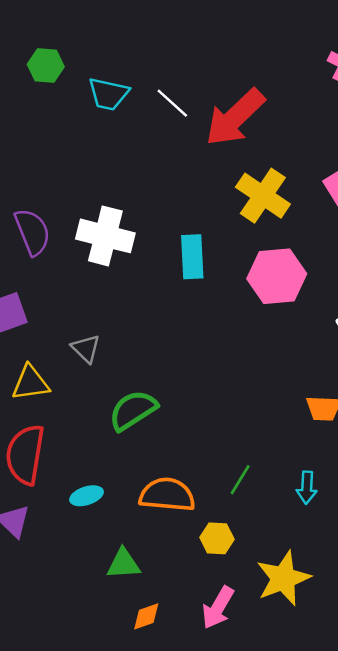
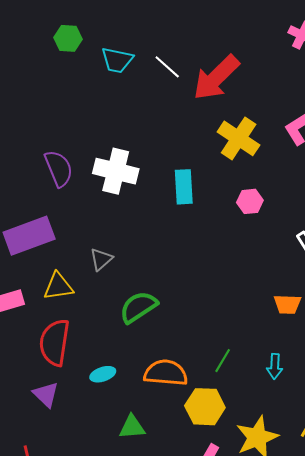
pink hexagon: (277, 276) -> (250, 201), size x0.6
gray triangle: (86, 349) -> (101, 259), turned 35
yellow hexagon: (217, 538) -> (205, 407), size x1.5

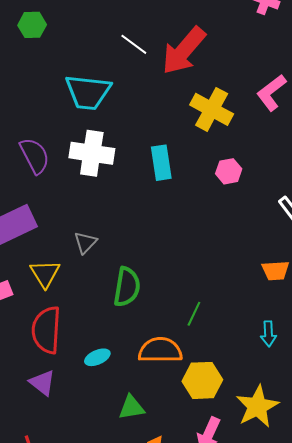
cyan trapezoid: (117, 60) -> (88, 92), moved, size x1.4
yellow triangle: (58, 286) -> (45, 274), turned -48
green semicircle: (138, 307) -> (127, 287), turned 138
green line: (223, 361) -> (194, 314), moved

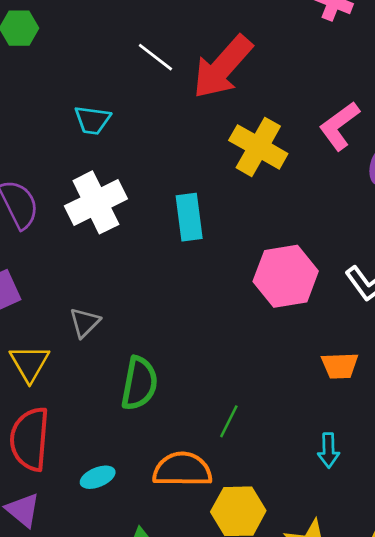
cyan trapezoid: (88, 92) -> (92, 120), size x0.6
white cross: (92, 153) -> (96, 202), turned -36
pink hexagon: (229, 171) -> (286, 276), moved, size x1.8

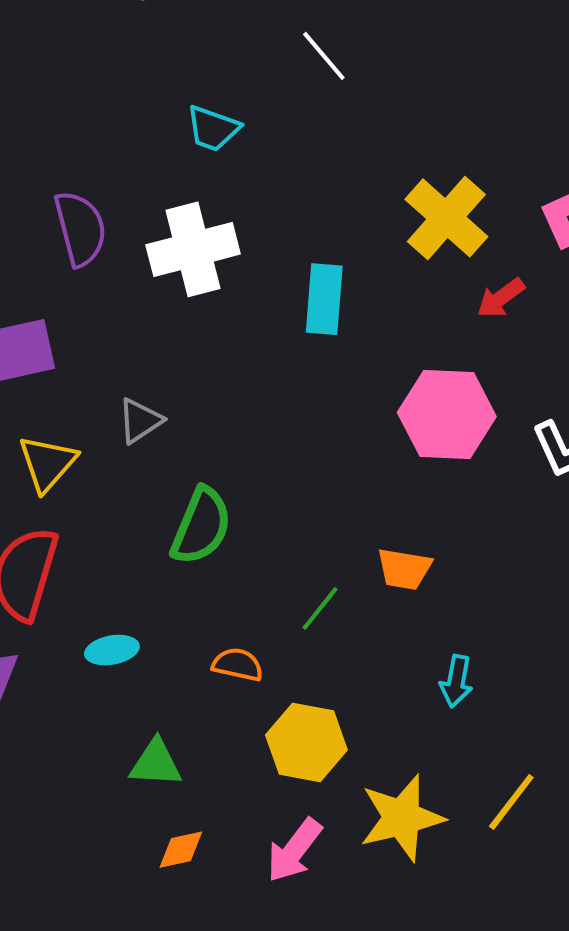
red arrow: (223, 67) -> (501, 298), moved, size x0.5
orange trapezoid: (340, 366) -> (404, 569), moved
orange semicircle: (182, 469) -> (238, 665), size x0.6

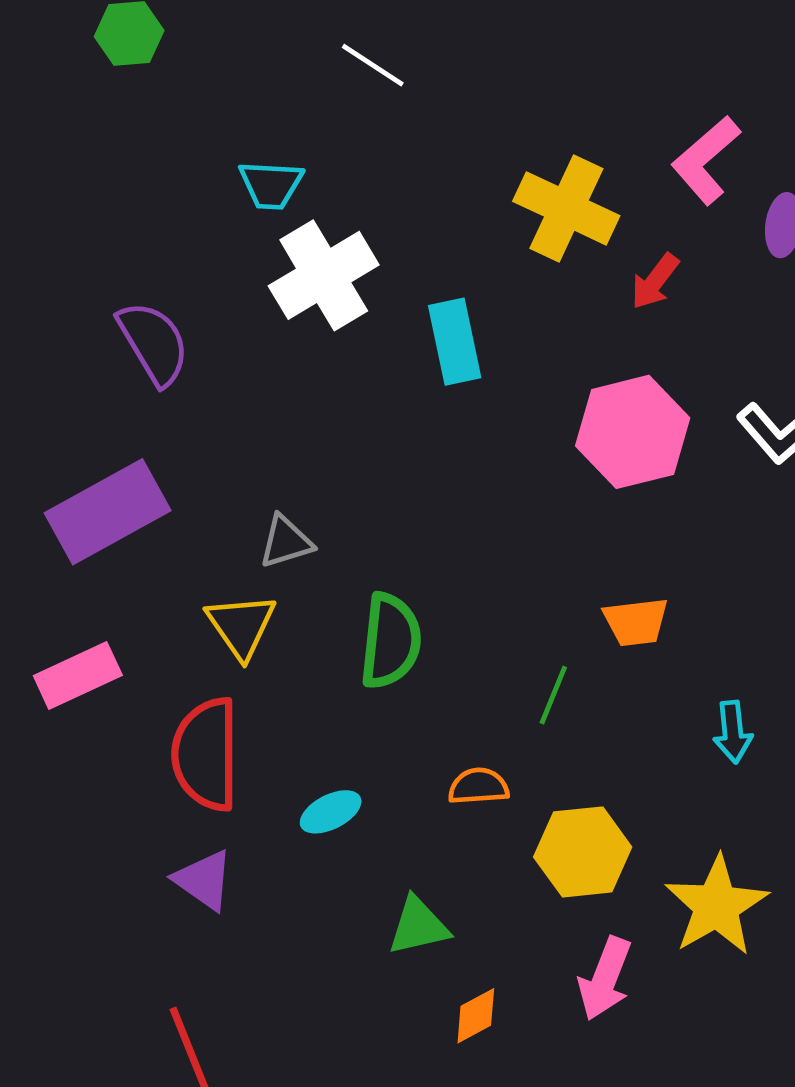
white cross: (193, 249) -> (324, 275), moved
gray triangle: (140, 421) -> (286, 542), turned 33
yellow triangle: (47, 463) -> (241, 626), moved

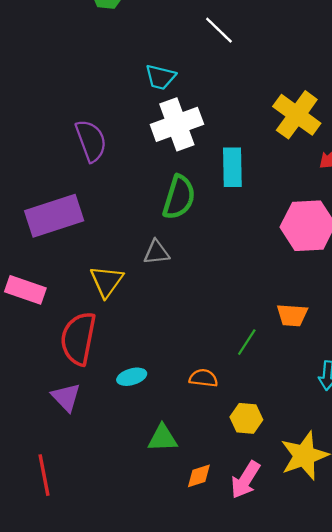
gray triangle: (286, 542) -> (157, 252), moved
green semicircle: (391, 641) -> (179, 197), moved
pink rectangle: (78, 676) -> (25, 290), turned 33
yellow hexagon: (583, 852) -> (246, 418), size x0.7
orange diamond: (476, 1016) -> (199, 476), moved

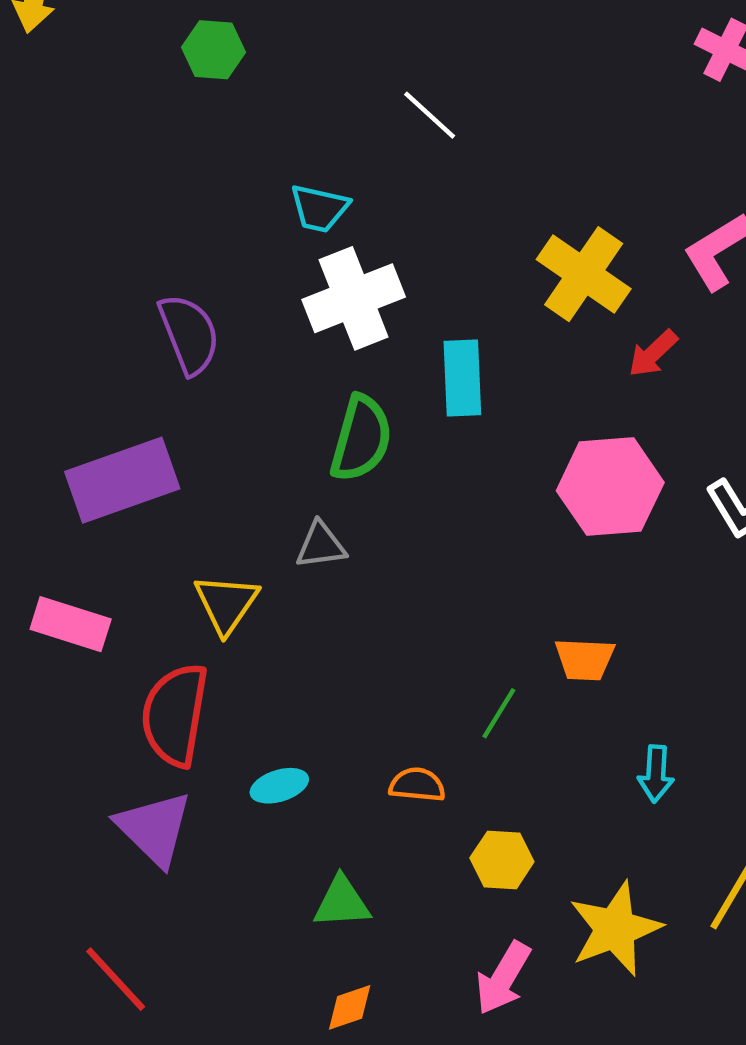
purple triangle: (66, 397) -> (154, 828), size x1.4
red line: (44, 475) -> (116, 979), turned -30
orange diamond: (199, 476) -> (350, 1007), moved

